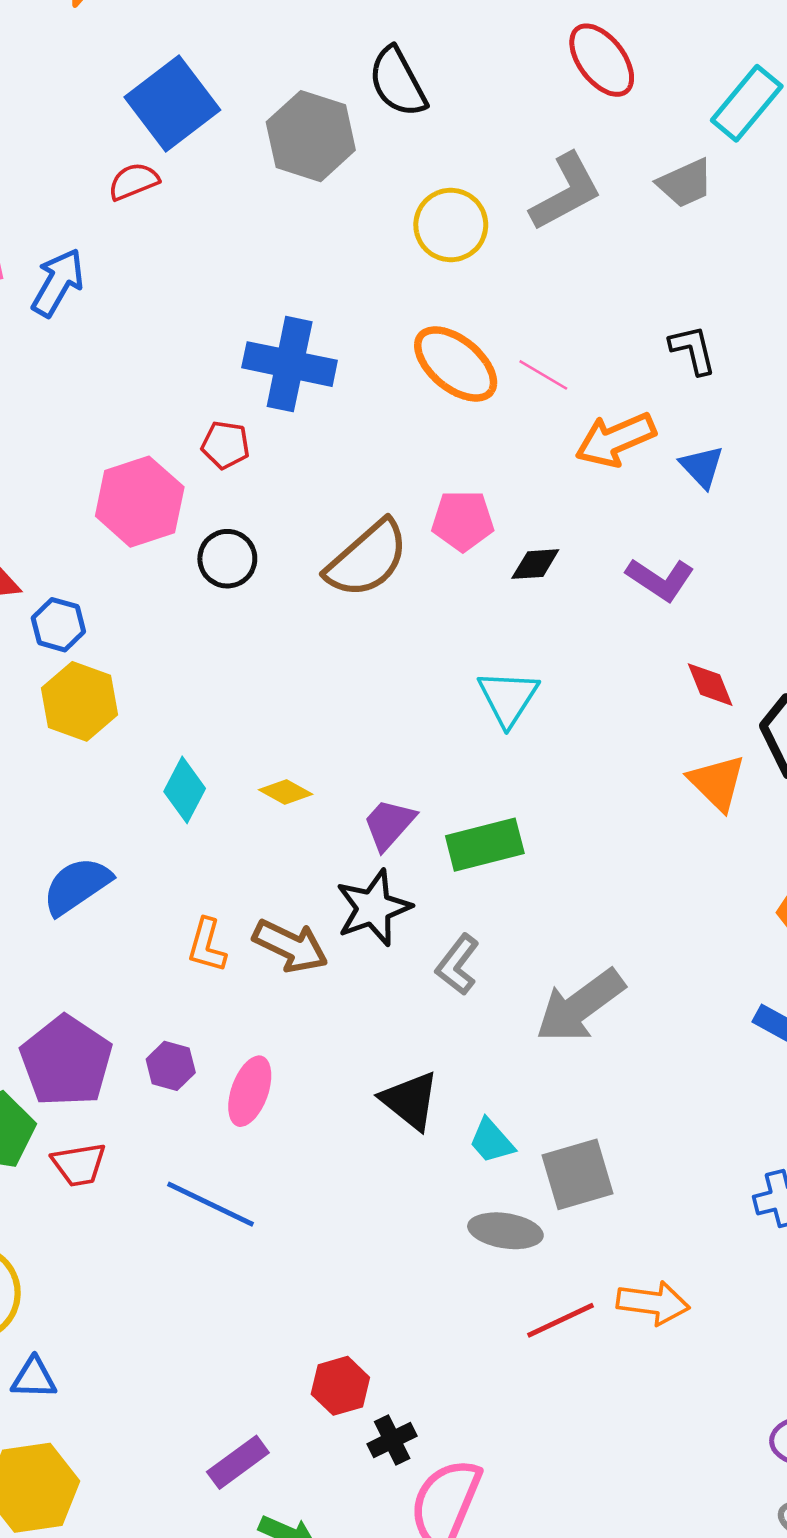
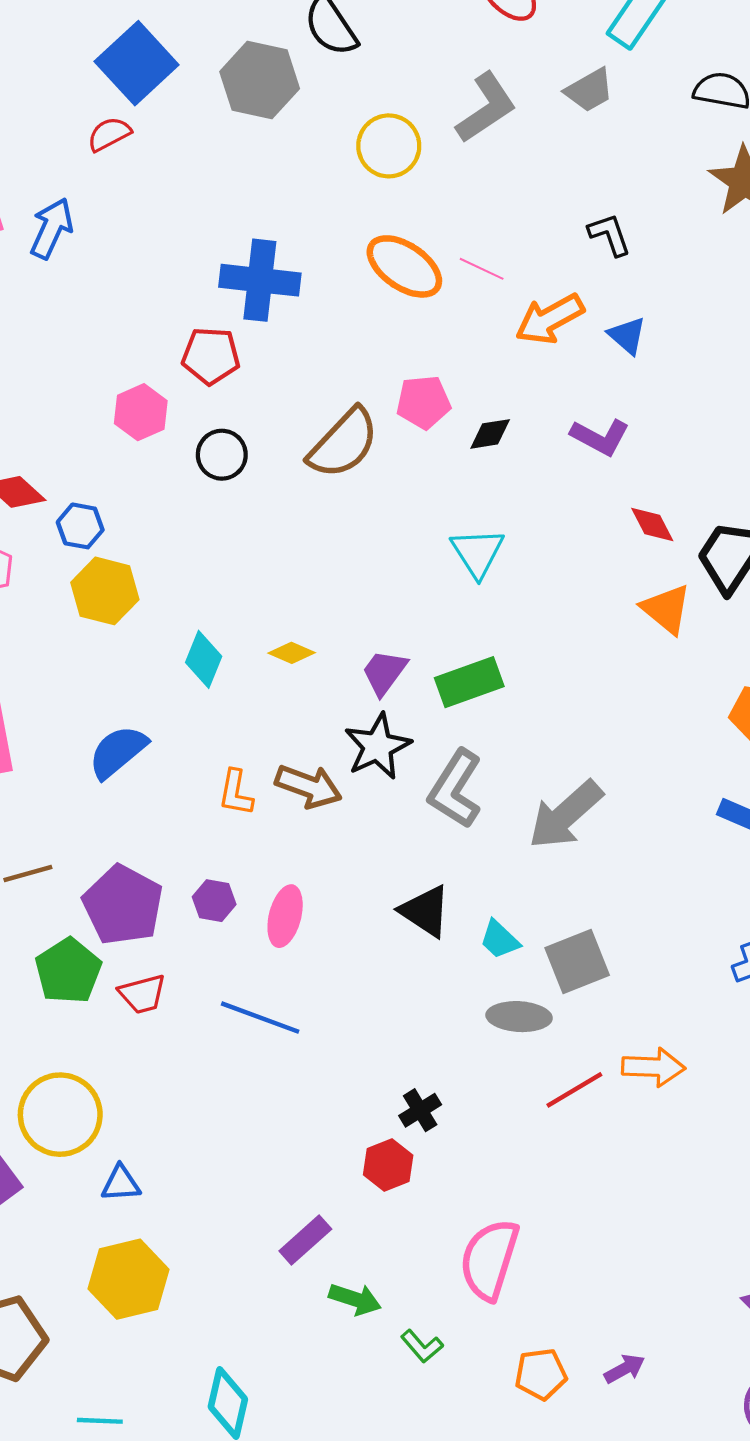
red pentagon: (225, 445) -> (211, 356), size x1.4
pink hexagon: (140, 502) -> (141, 412), size x0.7
gray L-shape: (457, 965) -> (455, 789), size x1.5
black cross: (392, 1440) -> (420, 1110), moved

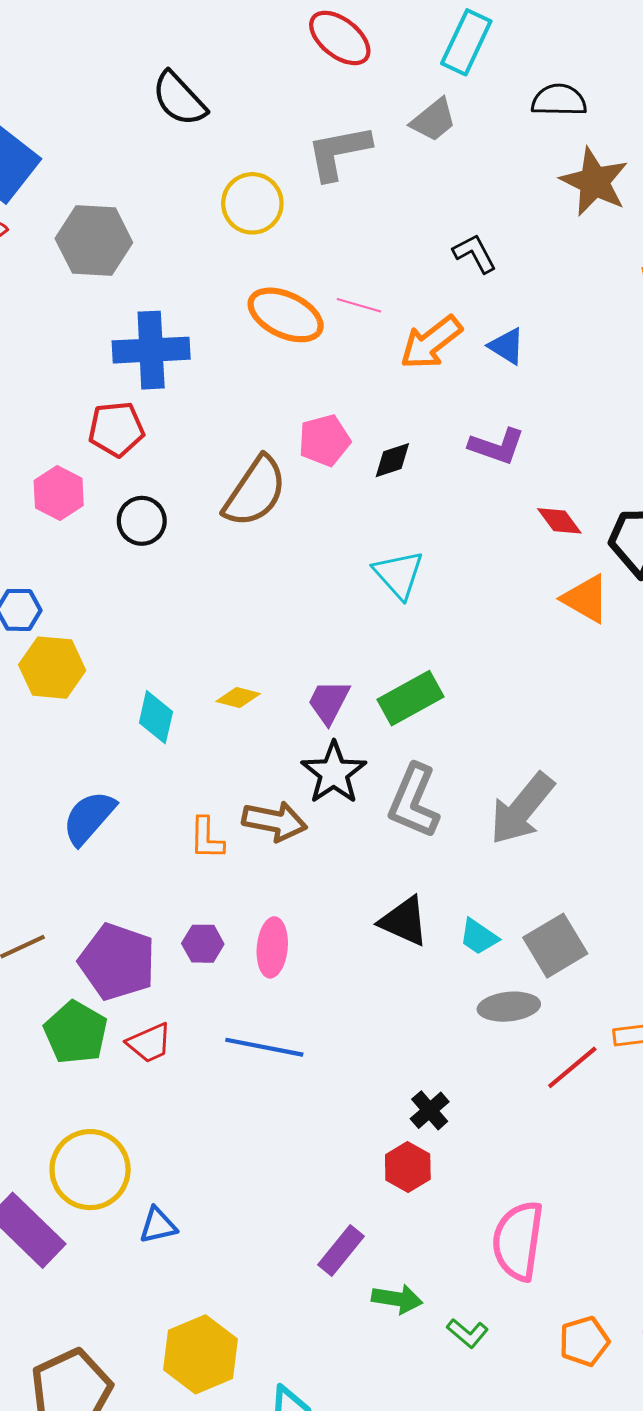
gray hexagon: (260, 80) -> (94, 241), moved
gray L-shape: (486, 108) -> (339, 152), turned -148
yellow hexagon: (129, 1279) -> (201, 1354), moved

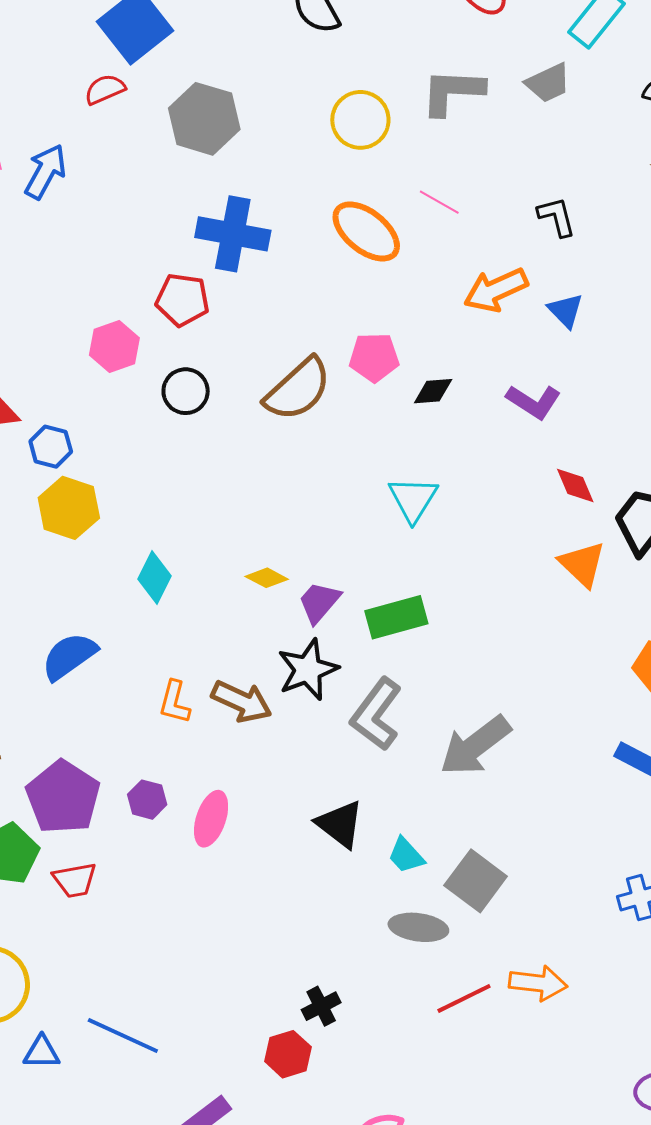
pink line: (359, 305) -> (439, 202), moved
yellow diamond: (238, 698) -> (267, 578), moved
gray square: (555, 946) -> (476, 881), turned -36
blue line: (264, 1047) -> (123, 1035), moved

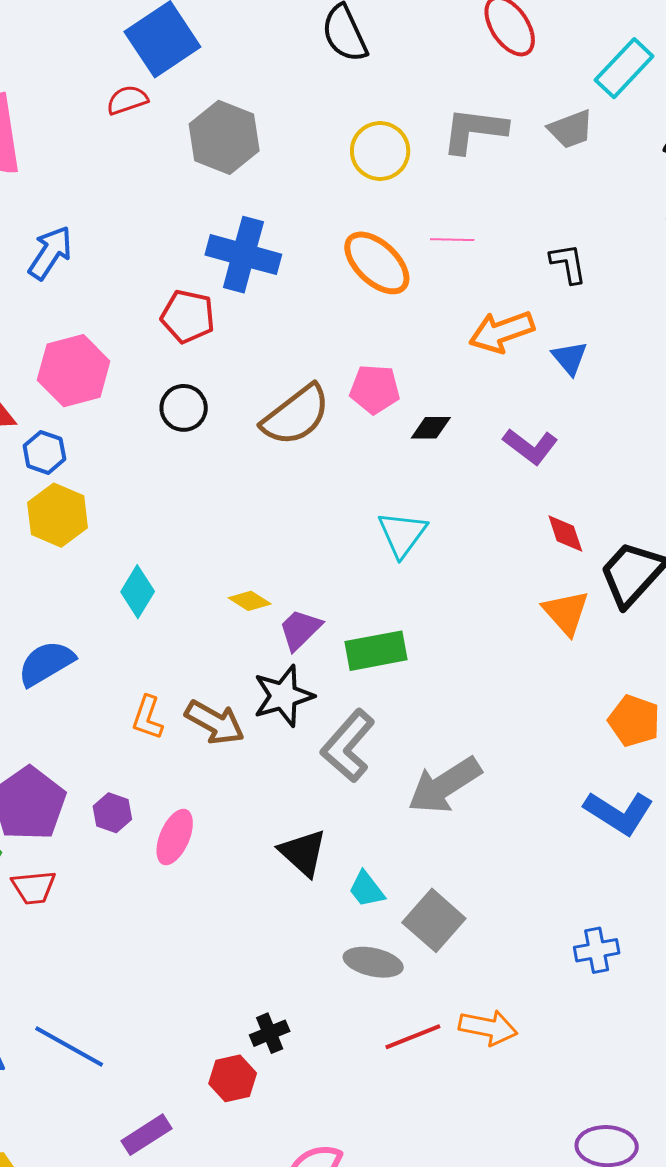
blue arrow: (45, 172) -> (50, 253), moved
pink line: (439, 202) -> (452, 240), turned -33
pink hexagon: (114, 346) -> (74, 371), moved, size x1.4

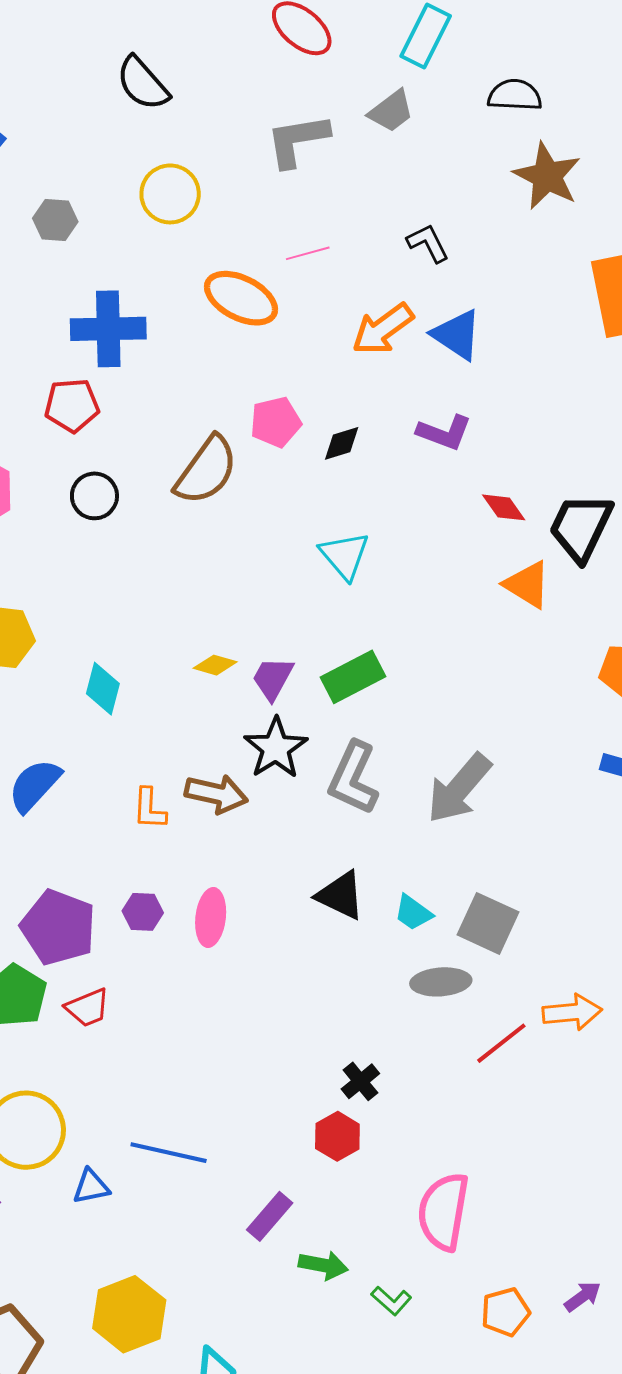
gray hexagon: (224, 137) -> (55, 220), size x0.6
yellow circle: (380, 151) -> (170, 194), moved
blue triangle: (570, 358) -> (457, 335), size x1.4

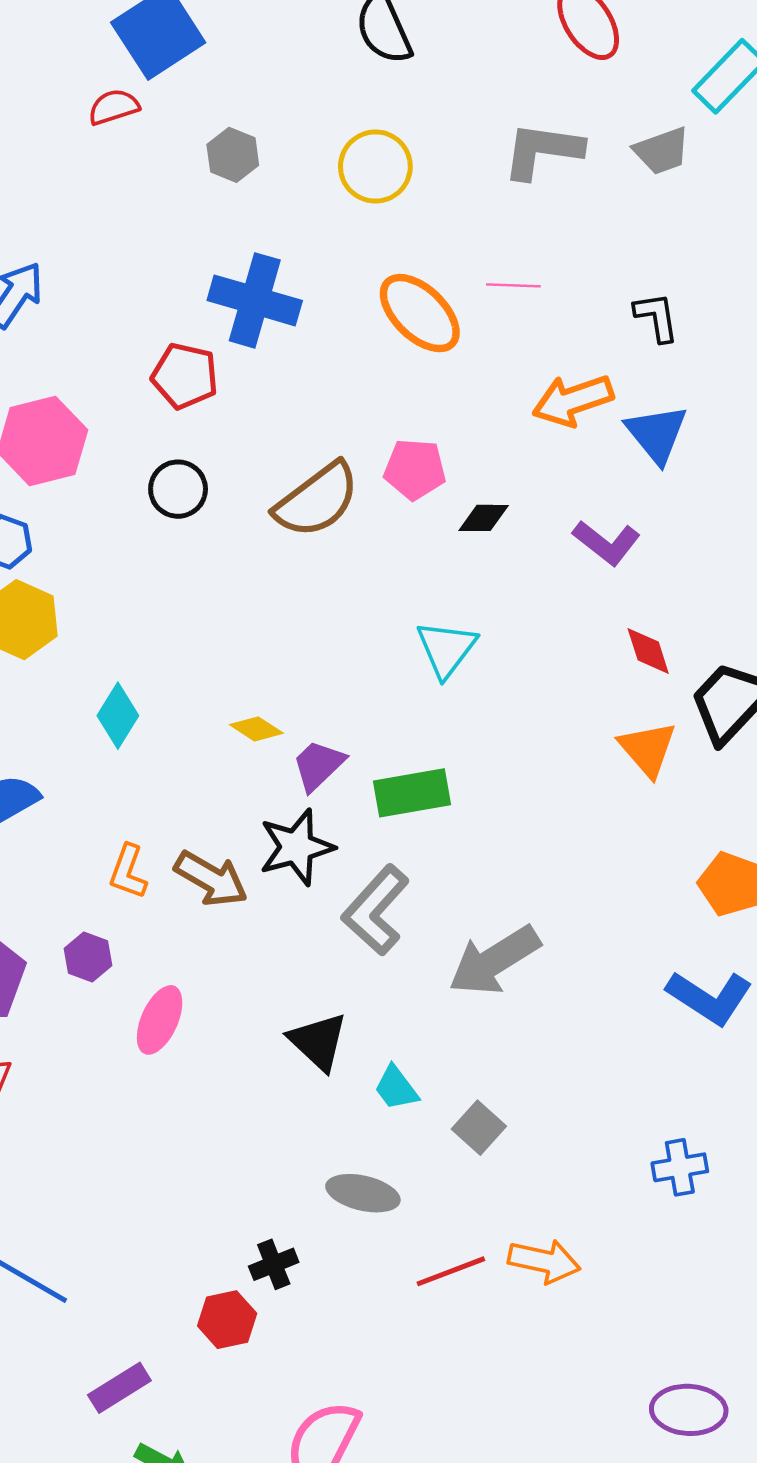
purple hexagon: (143, 912) -> (88, 957), moved
gray square: (488, 923) -> (479, 1128), size x0.7
gray ellipse: (441, 982) -> (363, 1193), moved

